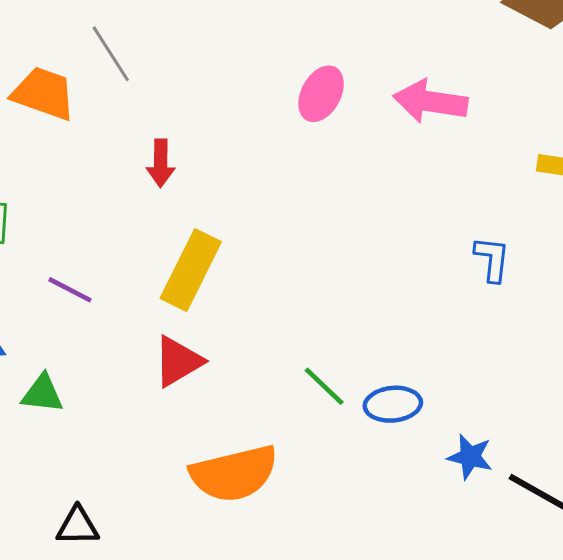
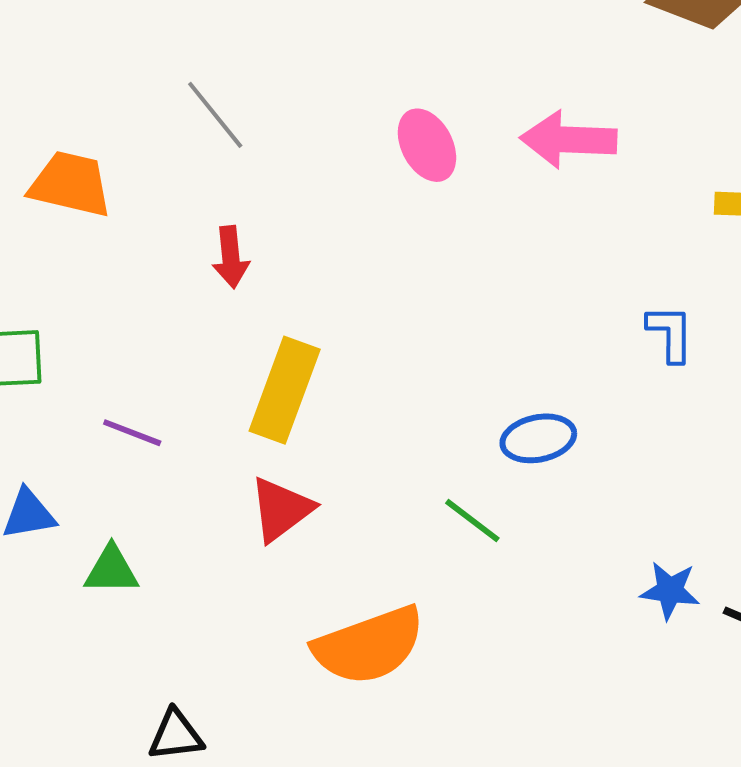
gray line: (111, 54) -> (215, 115), moved
pink ellipse: (321, 94) -> (427, 145), turned -50
blue ellipse: (393, 404) -> (538, 438), moved

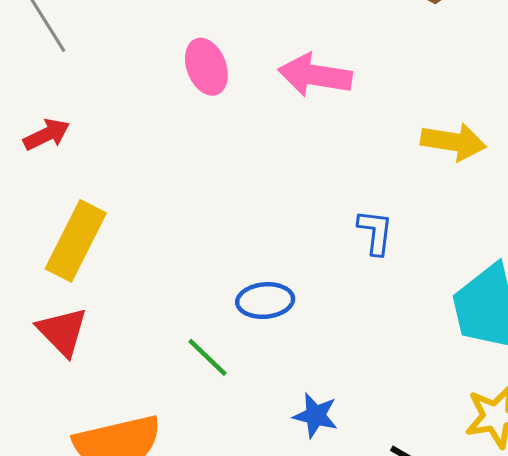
red arrow: (231, 257) -> (47, 135), turned -117
red triangle: (281, 509) -> (62, 332), turned -44
blue star: (670, 590) -> (316, 416), moved

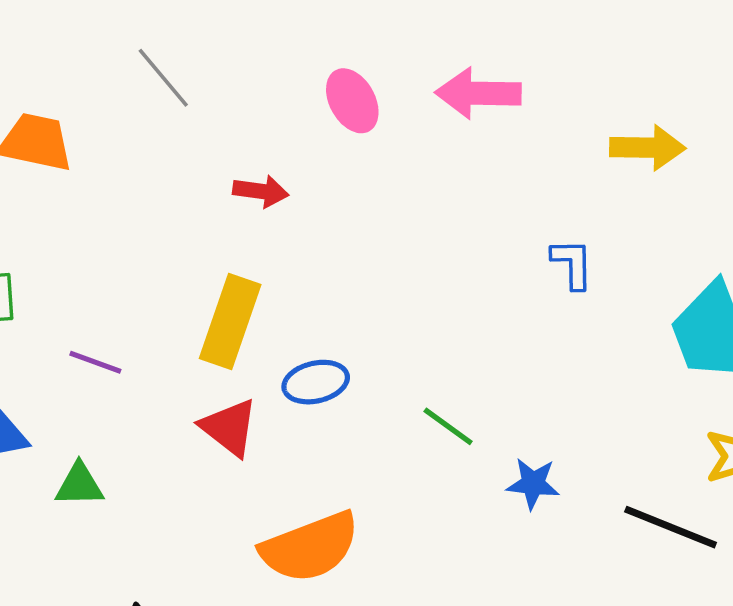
red arrow: (47, 135) -> (261, 191), moved, turned 42
blue ellipse: (265, 301) -> (316, 382), moved
green line: (207, 357) -> (448, 426), moved

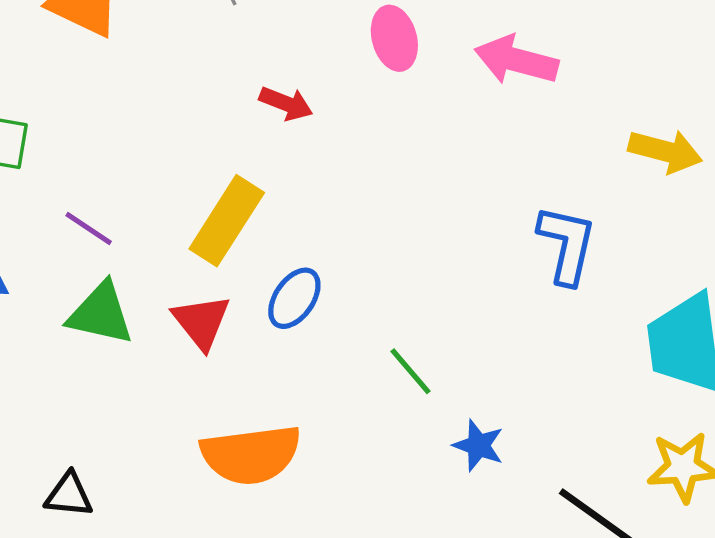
blue L-shape: (572, 264) -> (567, 245), size x1.5
blue ellipse: (316, 382) -> (294, 298), turned -56
green triangle: (79, 485) -> (101, 314), moved, size x1.4

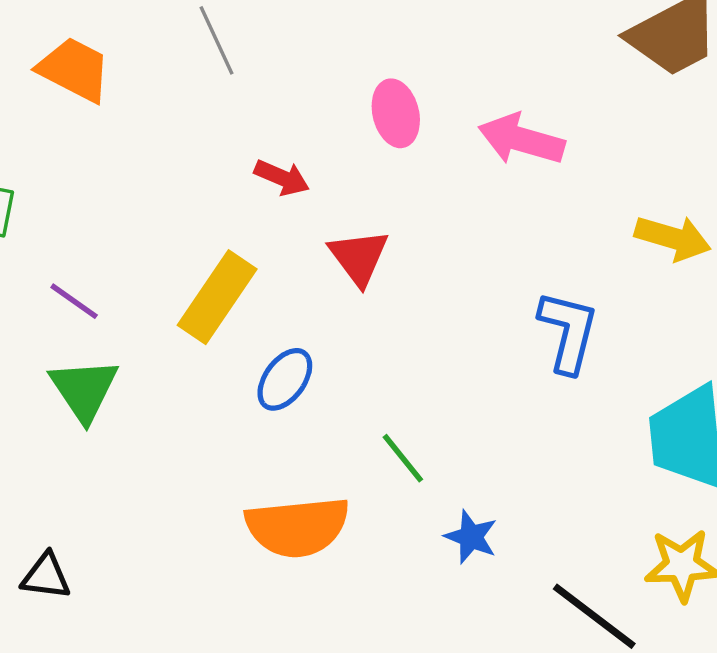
green triangle: (101, 314) -> (84, 390), turned 42
red triangle: (201, 322) -> (359, 257), moved
orange semicircle: (251, 455) -> (297, 527), moved

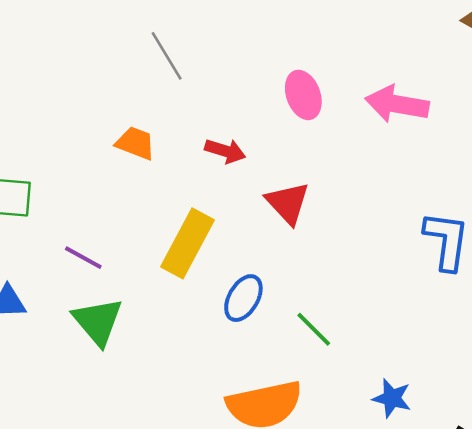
orange trapezoid: (74, 69) -> (135, 143), moved, size x0.7
green line: (403, 458) -> (314, 329), moved

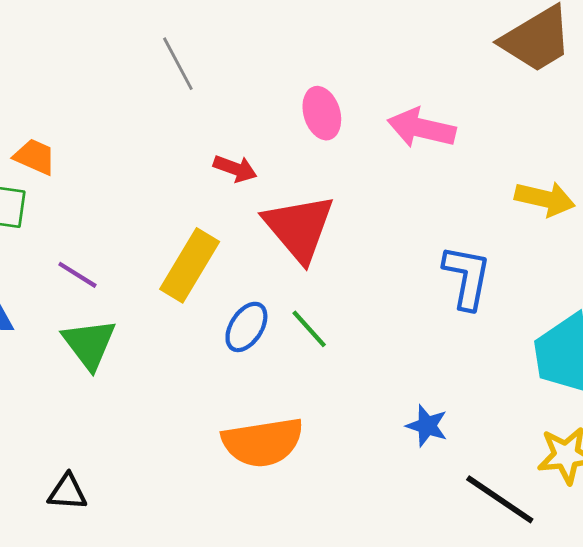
orange trapezoid: (135, 143) -> (35, 157), moved
red triangle: (288, 203) -> (299, 228), size x1.5
green line: (314, 329) -> (309, 329), moved
blue star: (392, 398) -> (427, 426), moved

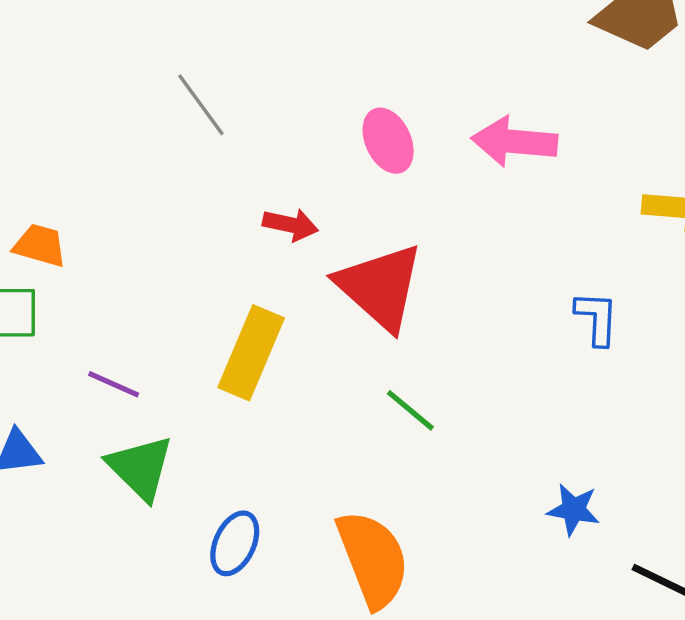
blue L-shape: (467, 277) -> (597, 318), size x0.7
blue ellipse: (246, 327) -> (235, 543), moved
orange semicircle: (263, 442) -> (373, 559), turned -94

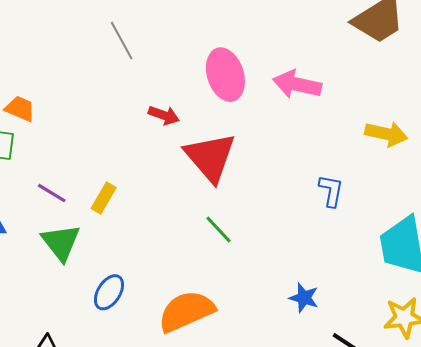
pink ellipse: (388, 141) -> (225, 75), size x1.4
yellow rectangle: (251, 353) -> (104, 198), moved, size x0.6
orange semicircle: (373, 559) -> (186, 311), turned -100

